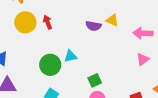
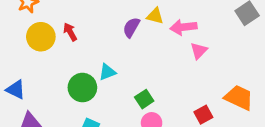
purple semicircle: (93, 26) -> (131, 27), turned 119
pink arrow: (143, 33) -> (183, 27), moved
pink triangle: (143, 59) -> (199, 51), moved

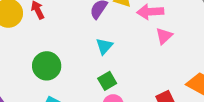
cyan triangle: (107, 72) -> (104, 46), moved, turned -30

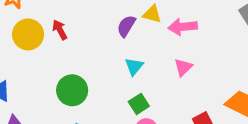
pink triangle: (164, 36) -> (183, 67), moved

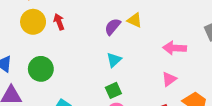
pink arrow: (183, 27) -> (175, 48), moved
pink triangle: (183, 67) -> (169, 79), moved
green circle: (72, 90) -> (41, 69), moved

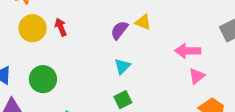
pink triangle: (169, 79) -> (197, 76), moved

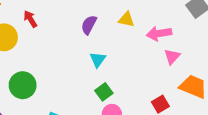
yellow triangle: (143, 22) -> (126, 20), moved
red arrow: (61, 27) -> (30, 19), moved

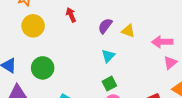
red arrow: (30, 19) -> (71, 15), moved
yellow triangle: (126, 20) -> (128, 31), moved

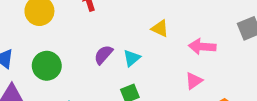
purple semicircle: (105, 26) -> (103, 55), moved
pink triangle: (170, 63) -> (194, 81), moved

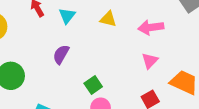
cyan triangle: (132, 58) -> (67, 16), moved

